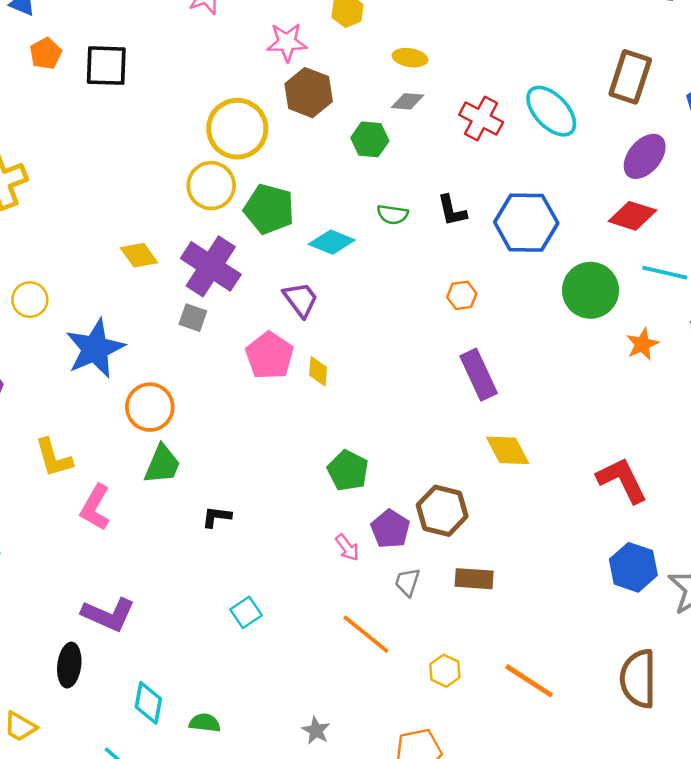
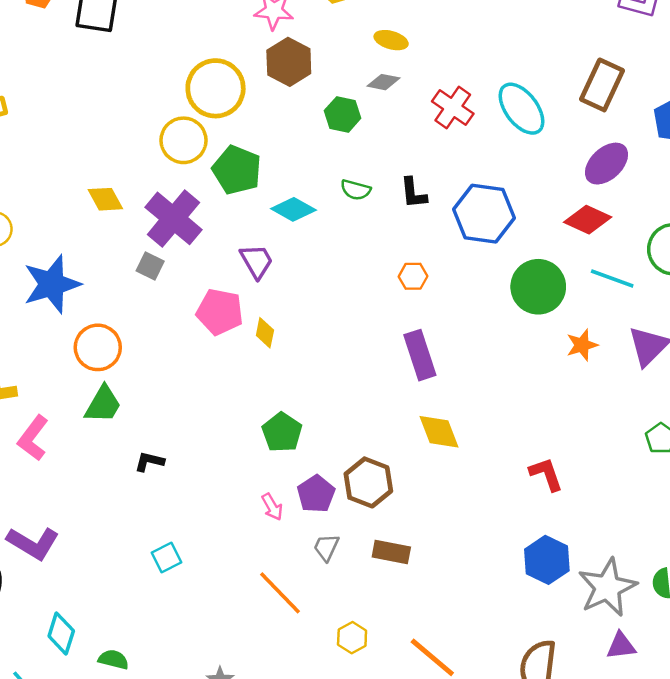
pink pentagon: (270, 356) -> (220, 312), turned -30
red L-shape: (622, 480) -> (546, 474), size x0.7

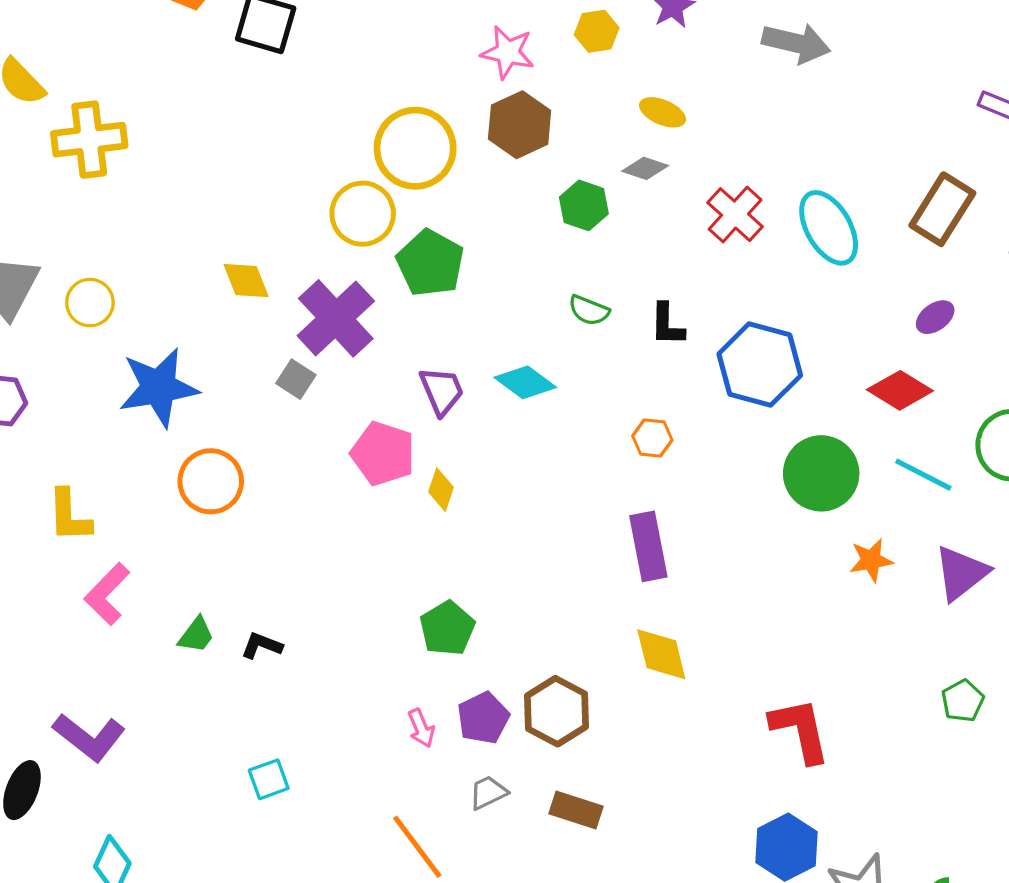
purple ellipse: (607, 164) -> (935, 317), size x0.6
cyan diamond: (293, 209) -> (525, 382), moved
green trapezoid: (103, 404) -> (196, 635), moved, size x0.7
red L-shape: (546, 474) -> (800, 730), size x1.4
gray trapezoid: (326, 547) -> (488, 793), turned 32

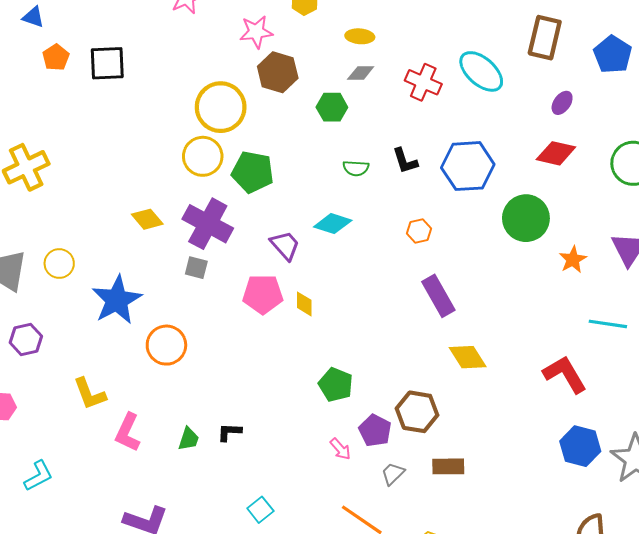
cyan line: (923, 475) -> (608, 324), moved

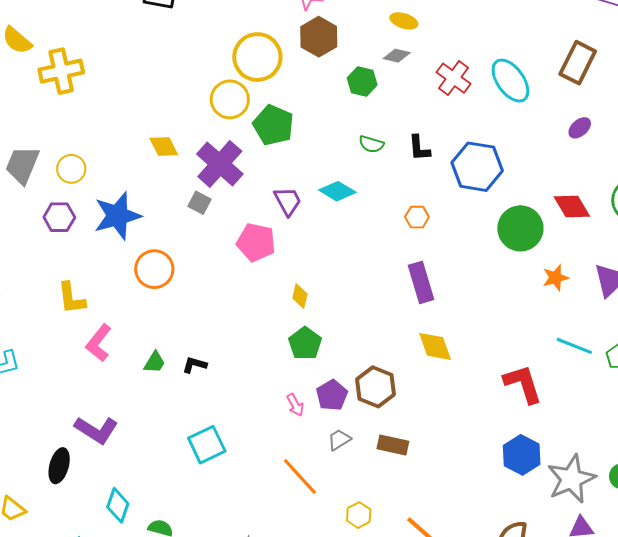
red diamond: (556, 153) -> (572, 207), moved, turned 33
yellow diamond: (304, 304) -> (300, 296), moved
purple hexagon: (26, 339) -> (59, 217), moved
cyan square: (260, 510) -> (207, 445), size x1.5

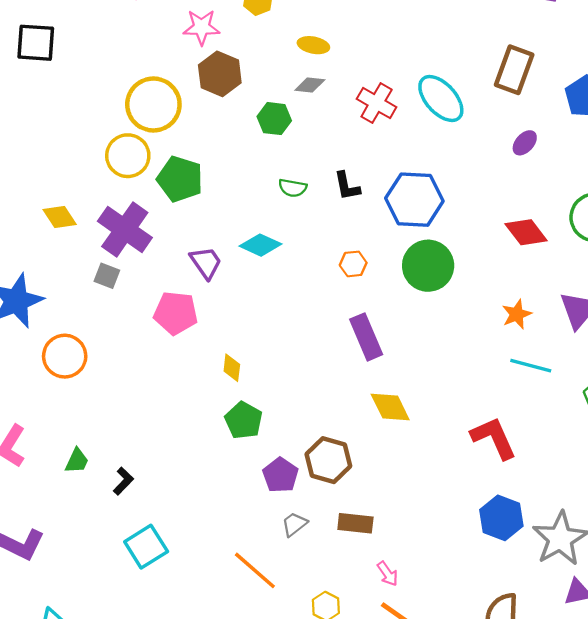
green circle: (520, 228) -> (428, 266), moved
cyan line: (574, 346) -> (531, 366), moved
black L-shape: (195, 365) -> (123, 481), moved, turned 125
pink arrow: (295, 405) -> (388, 574), moved

